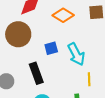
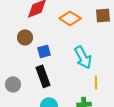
brown circle: (18, 34) -> (25, 37), size x0.6
blue square: (51, 48) -> (44, 51), moved

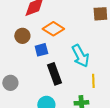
orange diamond: (70, 18) -> (53, 29), moved
black rectangle: (43, 76) -> (54, 74), moved

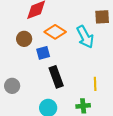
cyan arrow: (80, 56) -> (85, 37), moved

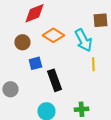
blue square: (43, 53) -> (35, 63), moved
yellow line: (95, 84) -> (93, 64), moved

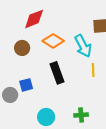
blue square: (35, 63) -> (26, 85), moved
black rectangle: (54, 80) -> (57, 73), moved

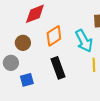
orange diamond: (53, 41) -> (54, 36), turned -65
gray circle: (10, 95) -> (11, 63), moved

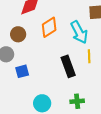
black rectangle: (58, 68) -> (68, 66), moved

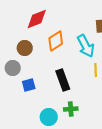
black rectangle: (68, 66) -> (63, 80), moved
green cross: (77, 101) -> (71, 109), moved

